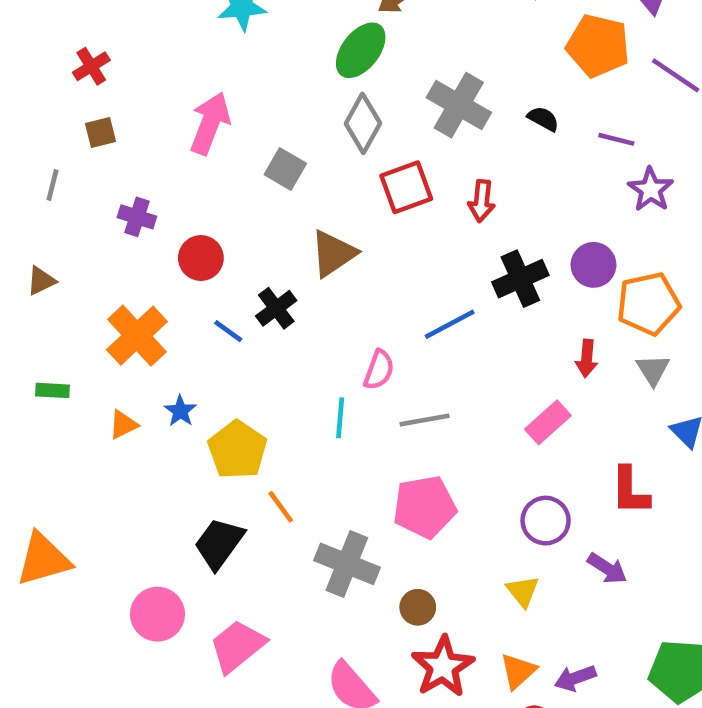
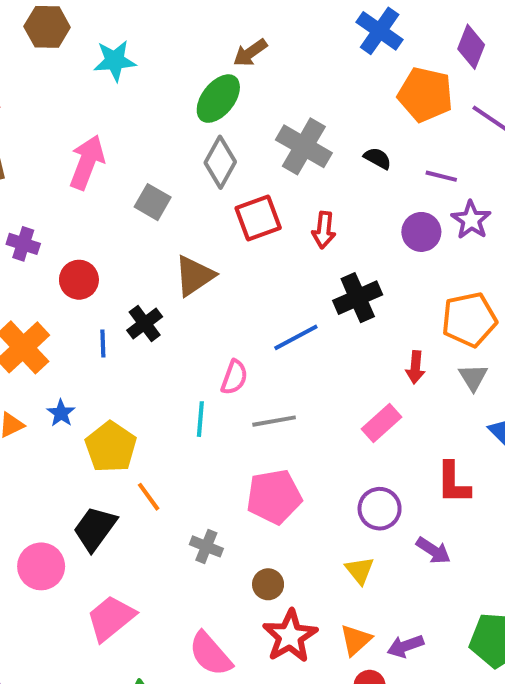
purple circle: (593, 265) -> (421, 232), moved
blue line: (228, 331) -> (103, 343), turned 52
gray cross: (347, 564) -> (206, 546), size x0.6
pink circle: (157, 614) -> (41, 566), moved

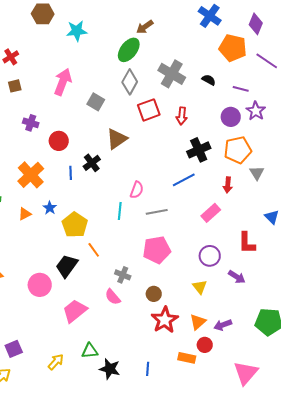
orange pentagon: (469, 320) -> (238, 150), moved
blue line: (296, 337) -> (184, 180), moved
gray triangle: (473, 377) -> (257, 173), moved
pink semicircle: (210, 654) -> (113, 297), moved, size x0.7

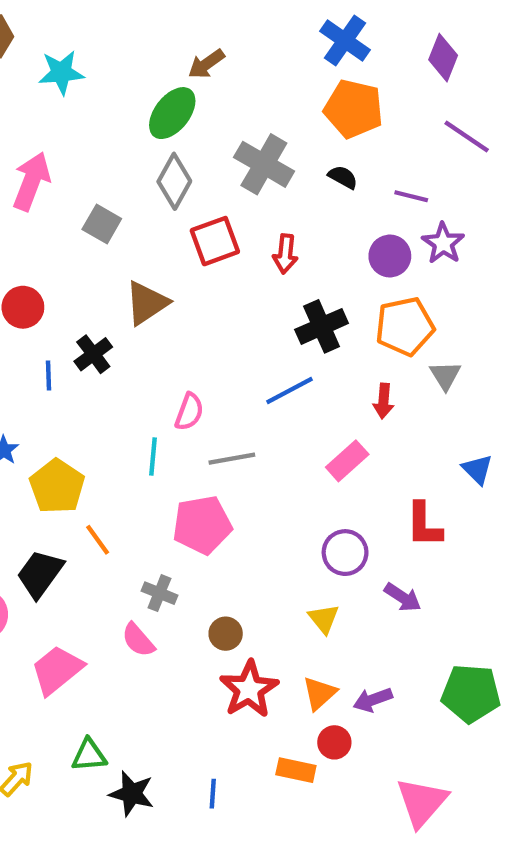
orange pentagon: (233, 48) -> (354, 109), moved
pink pentagon: (157, 250) -> (202, 525), moved

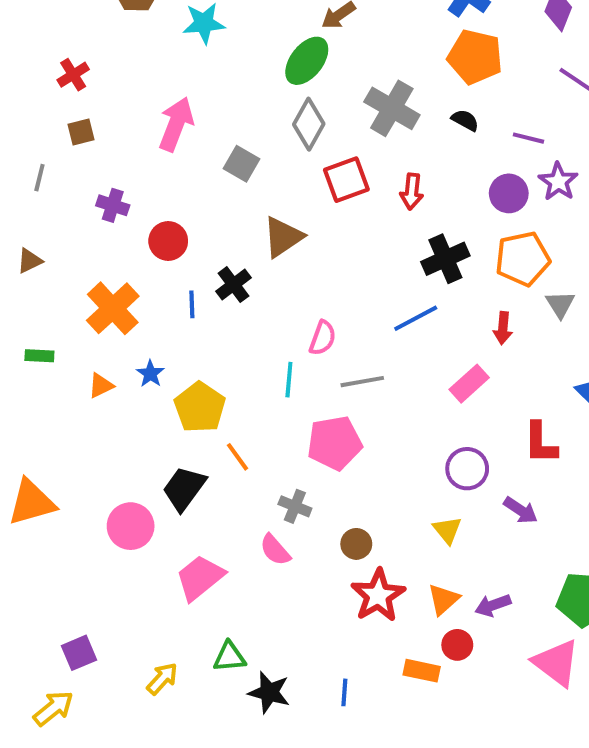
pink triangle: (422, 802) -> (556, 663), moved, turned -34

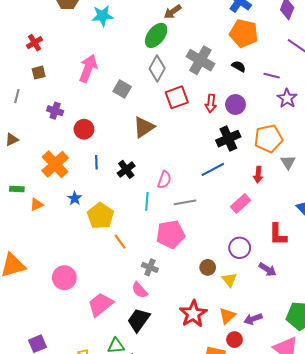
purple circle: (509, 193) -> (236, 104), moved
black cross: (234, 285) -> (126, 169), moved
orange triangle: (101, 386) -> (37, 204), moved
black trapezoid: (184, 488) -> (139, 320), moved
brown circle: (356, 544) -> (208, 267), moved

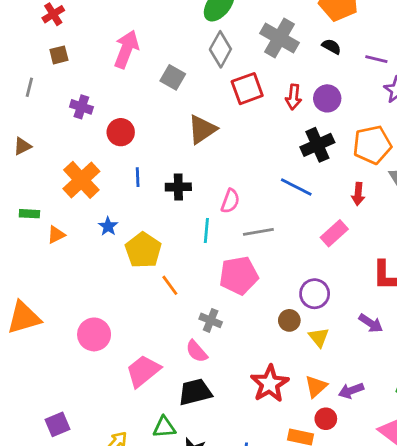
black cross: (126, 169) -> (178, 187), turned 36
blue line: (213, 169) -> (296, 187), turned 55
purple circle: (240, 248) -> (315, 294), moved
black trapezoid: (139, 320) -> (195, 392), turned 40

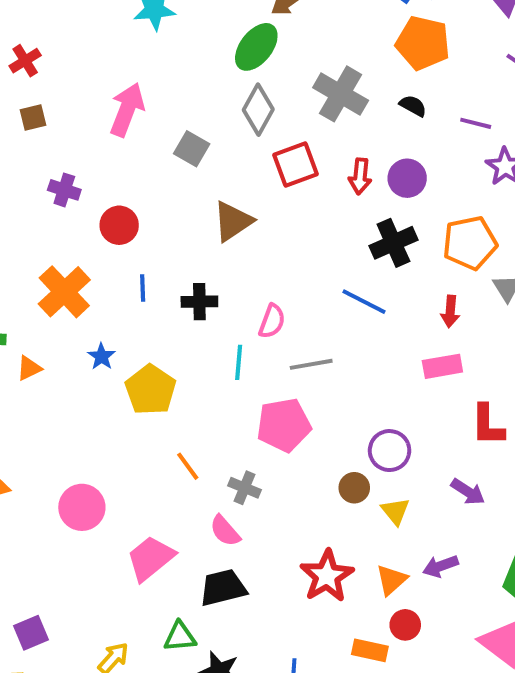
pink rectangle: (334, 233) -> (442, 366), moved, turned 32
orange line: (170, 285) -> (188, 466), moved
purple arrow: (351, 391) -> (440, 566), moved

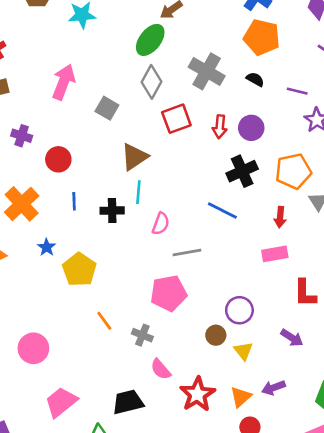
cyan line: (239, 362) -> (138, 192), moved
pink semicircle: (225, 531) -> (161, 369), moved
pink trapezoid: (150, 558) -> (61, 402), moved

